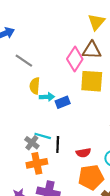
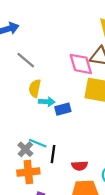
pink diamond: (75, 59) -> (81, 64), turned -55

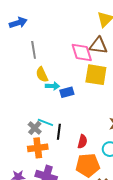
gray line: (26, 60) -> (34, 50), turned 42
yellow semicircle: (35, 88) -> (42, 75), turned -35
red semicircle: (80, 166) -> (82, 142), turned -72

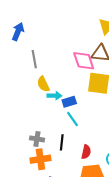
blue arrow: (18, 23) -> (18, 32), turned -48
cyan line: (45, 122) -> (72, 119), moved, turned 35
gray cross: (35, 128) -> (37, 139), turned -32

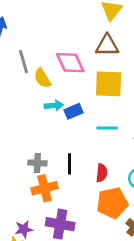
pink diamond: (84, 61) -> (70, 63), moved
yellow semicircle: (43, 84) -> (42, 78), moved
cyan line: (72, 119) -> (107, 128), moved, turned -49

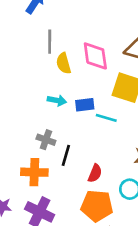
cyan arrow: (54, 105) -> (57, 100), moved
cyan line: (107, 128) -> (106, 118), moved
gray cross: (37, 163) -> (46, 140), moved

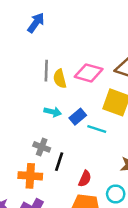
gray line: (50, 42) -> (46, 71), moved
pink diamond: (95, 56) -> (89, 73), turned -68
blue rectangle: (85, 105) -> (78, 117), turned -35

